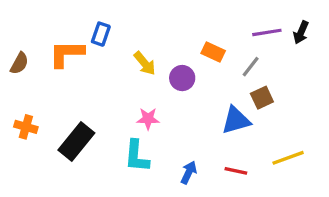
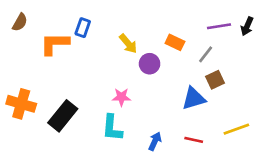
brown semicircle: (19, 63) -> (20, 22), moved
yellow arrow: (145, 63) -> (128, 44), moved
orange cross: (26, 127) -> (21, 104), size x1.5

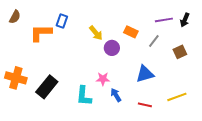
brown square: (215, 80) -> (180, 52), moved
pink star: (121, 97) -> (103, 79), moved
blue arrow: (155, 141) -> (116, 95), moved, turned -56

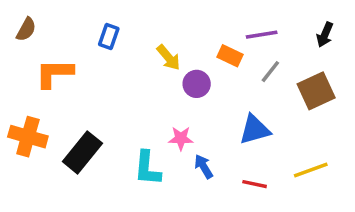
purple line: (164, 20) -> (262, 35), moved
orange L-shape: (41, 33) -> (54, 73), moved
brown square: (180, 52) -> (316, 91), size x1.5

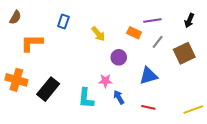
purple circle: (197, 84) -> (119, 57), moved
yellow line: (311, 170) -> (193, 110), moved

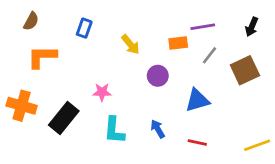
brown semicircle: (15, 17) -> (31, 21), moved
orange rectangle: (134, 33) -> (178, 43), turned -32
pink star: (105, 81) -> (102, 92), moved

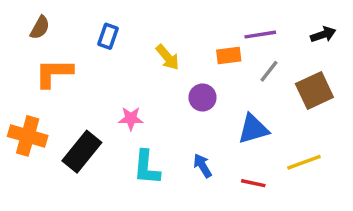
black arrow: (252, 27) -> (323, 35), turned -132
yellow line: (257, 145) -> (304, 162), moved

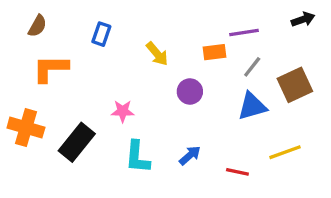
black arrow: (323, 35) -> (303, 19), moved
blue triangle: (253, 129) -> (252, 106), moved
blue arrow: (203, 166) -> (190, 155), turned 80

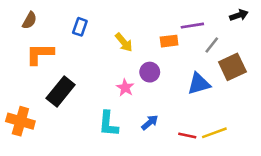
gray line: (252, 67) -> (212, 45), moved
pink star: (123, 111) -> (125, 88), moved, turned 30
orange cross: (26, 128) -> (20, 121), moved
black rectangle: (77, 142) -> (61, 91), moved
yellow line: (285, 152) -> (214, 133), moved

